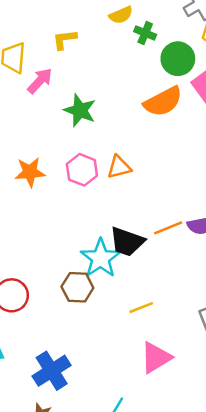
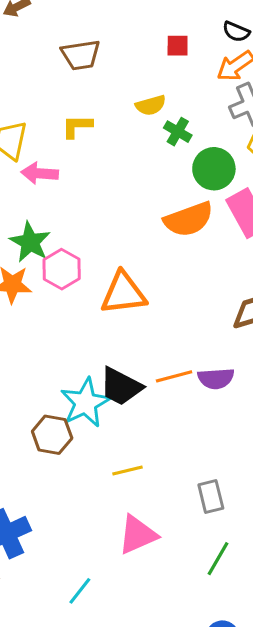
pink arrow: (40, 81) -> (40, 173), turned -136
green star: (80, 110) -> (30, 242), moved
orange triangle: (119, 167) -> (123, 293), size x1.5
pink hexagon: (82, 170) -> (62, 269), moved

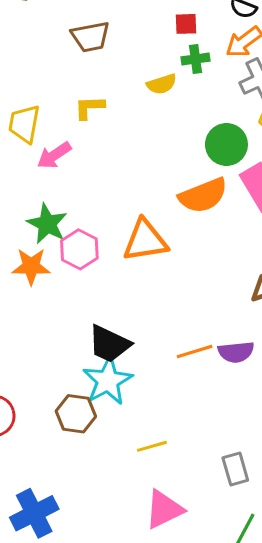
green cross: (178, 132) -> (196, 59), moved, turned -36
pink arrow: (40, 173) -> (54, 155), turned -36
orange triangle: (123, 293) -> (145, 241), moved
black trapezoid: (121, 387) -> (109, 344), moved

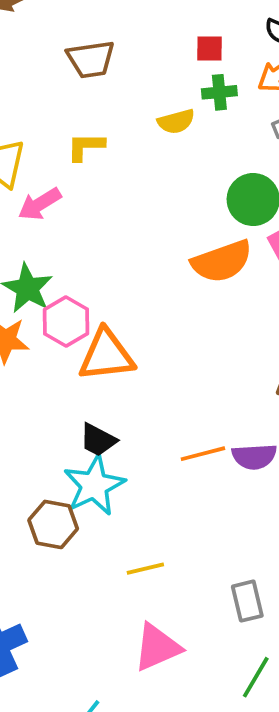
orange triangle: (145, 241) -> (106, 355), moved
black trapezoid: (109, 344) -> (98, 440), size x0.7

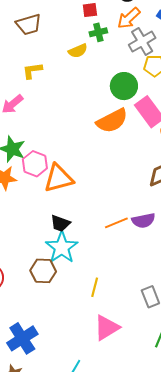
yellow line: (145, 569) -> (95, 287), turned -54

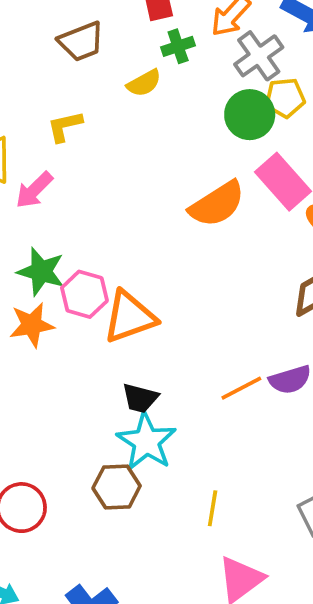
brown trapezoid: (29, 24) -> (81, 41), moved
green circle: (124, 86) -> (250, 115), moved

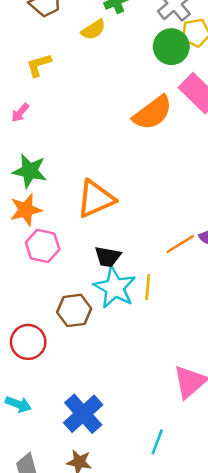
pink arrow: (34, 190) -> (20, 113), size x0.7
pink hexagon: (84, 294) -> (43, 246), moved
brown hexagon: (117, 487) -> (74, 310), moved
yellow line: (213, 508) -> (148, 287), moved

